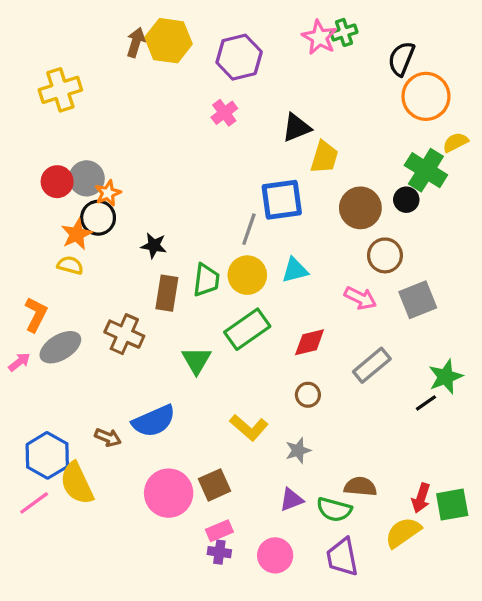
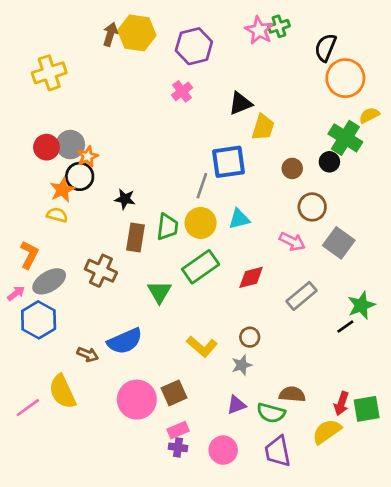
brown circle: (360, 208) -> (292, 168), size x0.6
gray square: (418, 300) -> (339, 243), turned -32
brown circle: (308, 395) -> (250, 337), moved
blue hexagon: (47, 455) -> (39, 320), moved

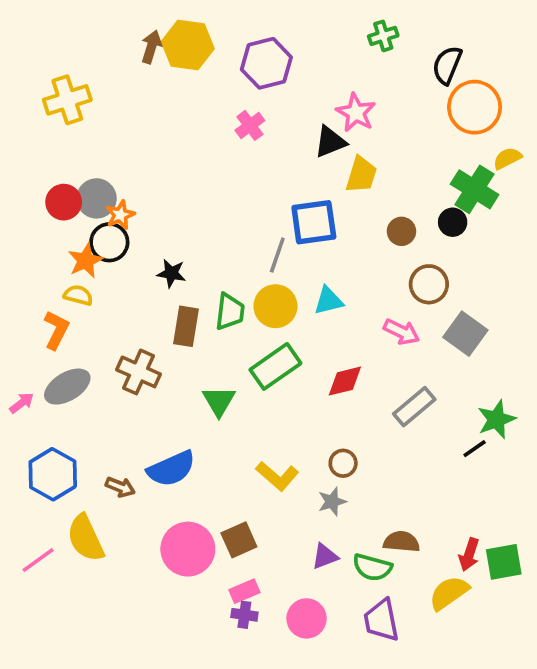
pink star: (259, 30) -> (356, 113), moved
orange L-shape: (29, 255) -> (56, 330), moved
blue hexagon: (39, 320) -> (53, 474), moved

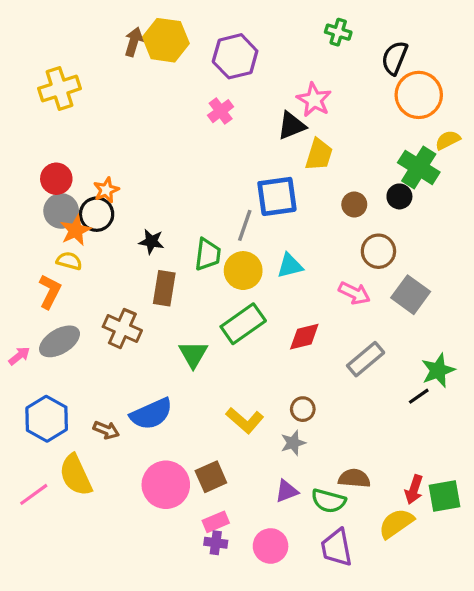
green cross: (383, 36) -> (338, 32), turned 35
gray circle: (97, 198) -> (61, 211), moved
green trapezoid: (230, 312) -> (208, 254), moved

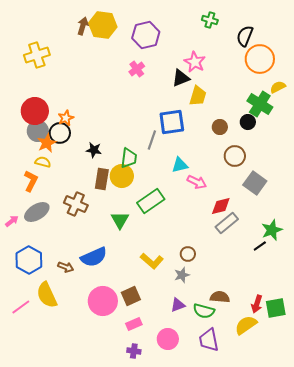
red circle: (56, 179) -> (35, 111), size x1.4
yellow circle: (243, 271) -> (122, 176), moved
pink arrow: (354, 293) -> (197, 182), moved
red diamond: (304, 337) -> (221, 206), moved
purple cross: (216, 543) -> (134, 351), moved

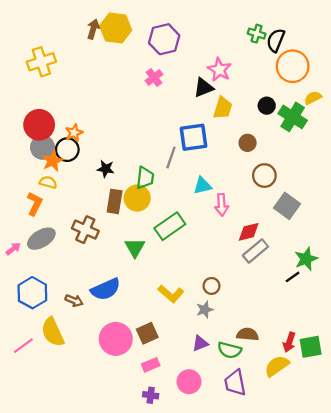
green cross: (210, 20) -> (257, 34), moved
black circle: (248, 122) -> (267, 106), moved
pink arrow: (197, 182) -> (222, 205), turned 60

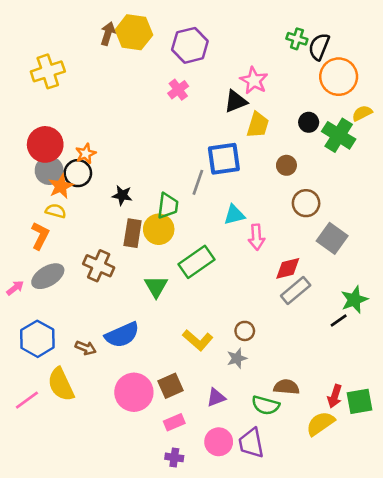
purple triangle: (200, 343) -> (216, 397), moved
purple trapezoid: (235, 383) -> (251, 443), moved

